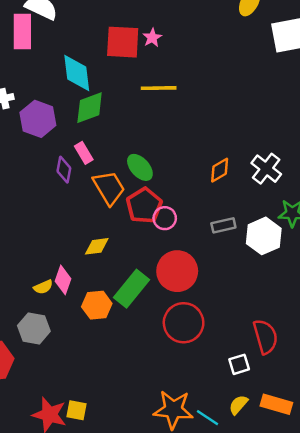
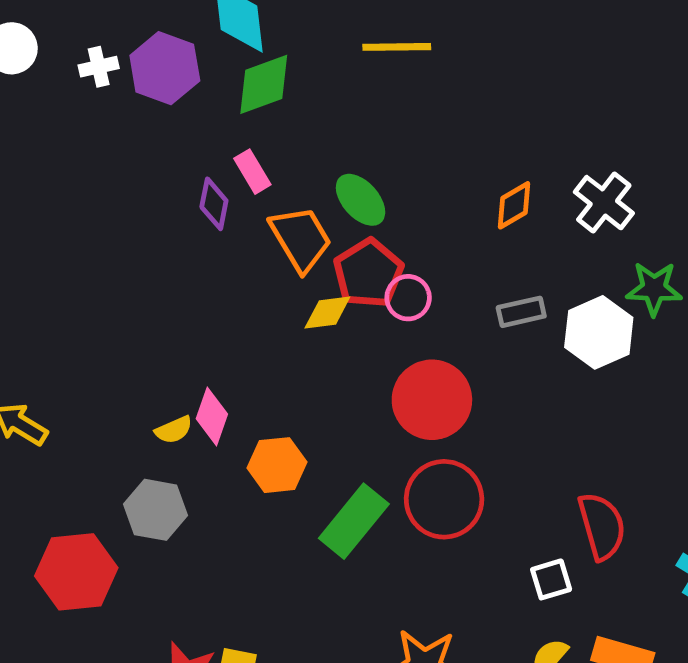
purple hexagon: (38, 119) -> (165, 68), moved
yellow diamond: (97, 246) -> (327, 313), moved
green rectangle: (131, 289) -> (354, 521), moved

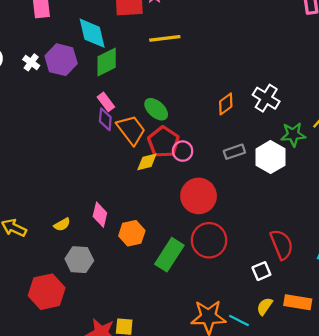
white cross: (99, 67) -> (31, 62), turned -35
purple diamond: (214, 204) -> (105, 119), moved
yellow semicircle: (174, 430) -> (62, 225), moved

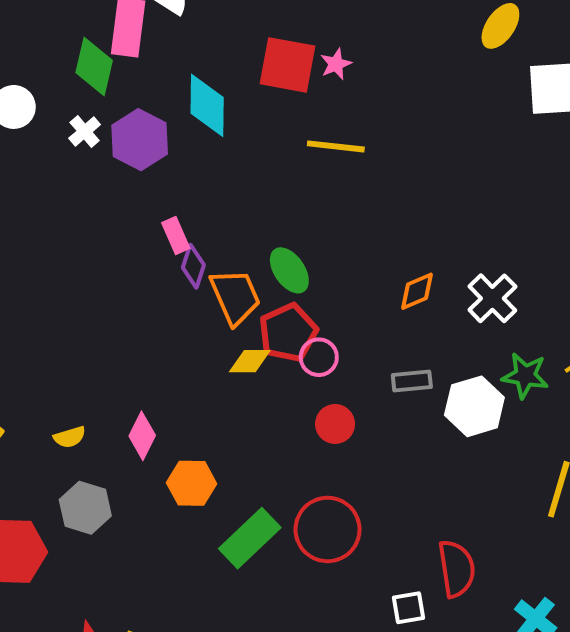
green diamond: (107, 62) -> (94, 67), moved, turned -64
pink rectangle: (106, 102) -> (176, 236), moved
red circle: (199, 196) -> (335, 424), moved, size x0.6

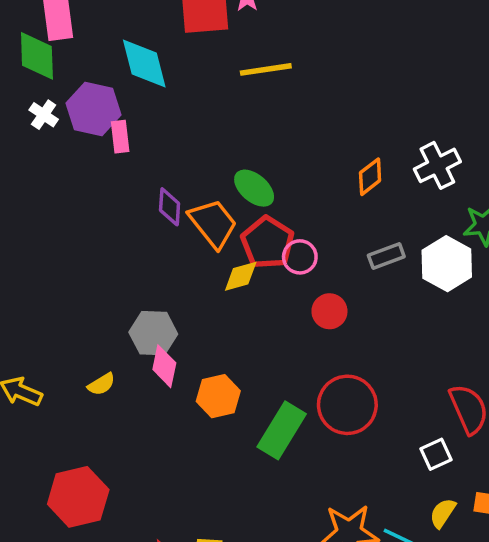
pink rectangle: (176, 236) -> (120, 137), moved, turned 32
white cross: (492, 298) -> (437, 165), turned 33
gray hexagon: (85, 508) -> (153, 333), moved

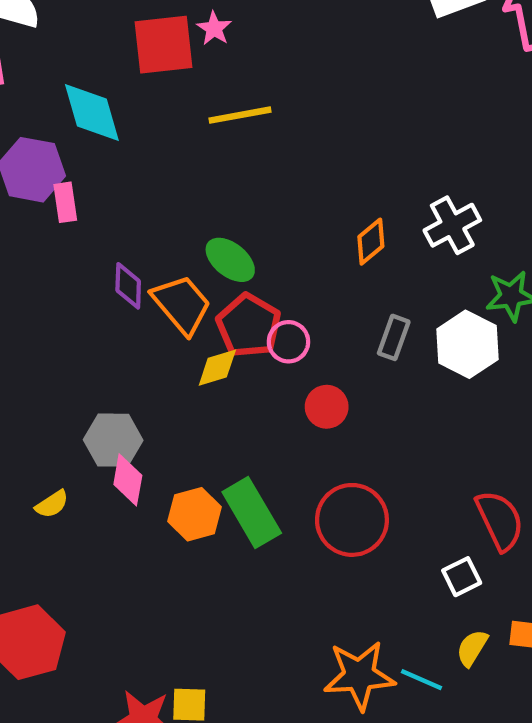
gray rectangle: (386, 256) -> (394, 337), turned -48
green rectangle: (282, 430) -> (252, 513), moved, turned -60

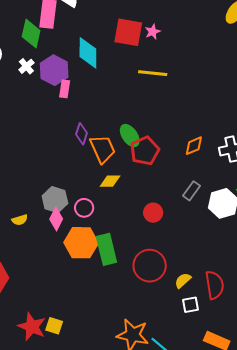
red pentagon: (249, 326) -> (145, 151), moved
pink circle: (288, 342) -> (84, 208), moved
orange hexagon: (195, 514) -> (81, 243), size x1.4
yellow semicircle: (472, 648) -> (183, 280), moved

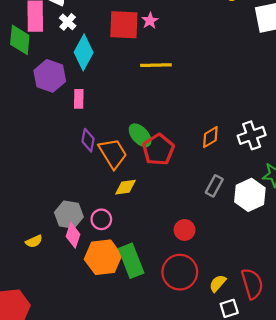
cyan diamond: (88, 53) -> (84, 52), turned 36
white cross: (26, 66) -> (68, 22), moved
pink rectangle: (65, 89) -> (79, 99), moved
red circle: (153, 213) -> (185, 230), moved

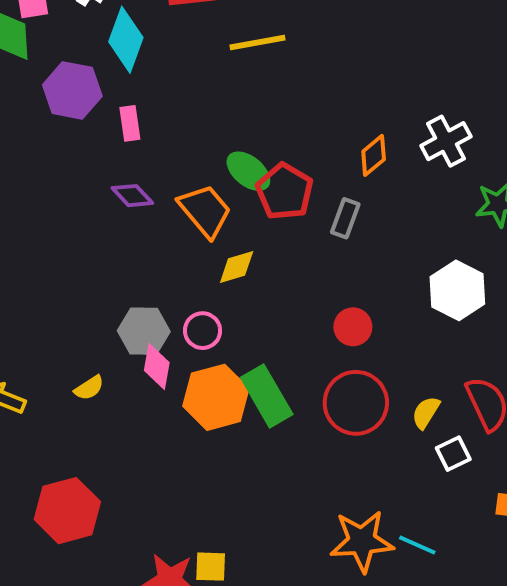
purple diamond: (88, 140) -> (132, 196), moved, turned -45
gray rectangle: (214, 186) -> (345, 218), moved
white hexagon: (250, 195) -> (457, 290), moved

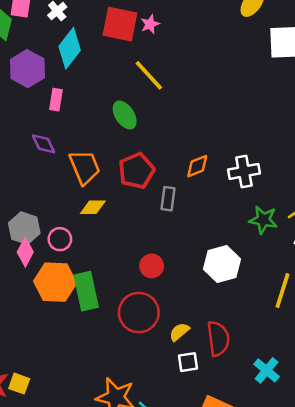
yellow line: (258, 43) -> (149, 75), turned 40
green ellipse: (248, 171) -> (125, 115), moved
gray rectangle: (345, 218) -> (168, 199), turned -30

